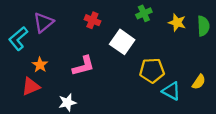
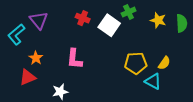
purple triangle: (43, 22) -> (39, 20), turned -30
white square: (122, 42) -> (109, 25), moved
pink L-shape: (83, 66) -> (74, 59), turned 110
yellow semicircle: (199, 82) -> (164, 63), moved

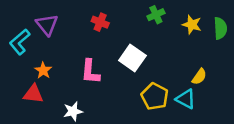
white square: (109, 25) -> (132, 58), moved
yellow pentagon: (136, 63) -> (155, 96), moved, turned 30
red triangle: (28, 77) -> (33, 94), turned 30

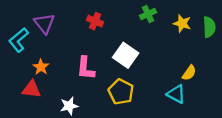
yellow pentagon: (155, 96) -> (121, 92), moved

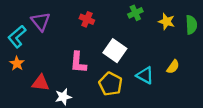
orange star: (41, 67) -> (17, 63), moved
red triangle: (31, 89) -> (41, 83), moved
cyan triangle: (176, 94) -> (145, 75), moved

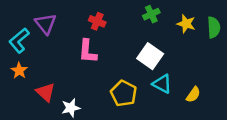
white square: (115, 51) -> (150, 56), moved
pink L-shape: (78, 62) -> (88, 51), moved
yellow semicircle: (173, 67) -> (193, 95), moved
red triangle: (41, 83) -> (46, 92), turned 36

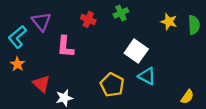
green cross: (151, 14) -> (121, 13), moved
pink L-shape: (88, 51) -> (65, 47), moved
yellow semicircle: (193, 95) -> (187, 97), moved

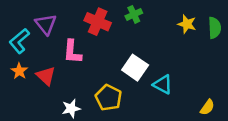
red cross: (88, 19) -> (98, 22), size x1.5
white square: (136, 51) -> (135, 68), moved
red triangle: (41, 84) -> (46, 76), moved
yellow pentagon: (112, 85) -> (108, 98), moved

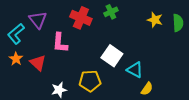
yellow pentagon: (108, 98) -> (90, 81), turned -30
yellow semicircle: (207, 107) -> (147, 89), moved

